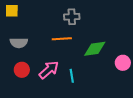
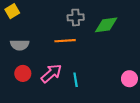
yellow square: (12, 11) -> (12, 11), turned -32
green diamond: (95, 49) -> (106, 25), moved
pink circle: (123, 63) -> (129, 79), moved

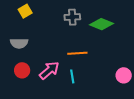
yellow square: (12, 11) -> (25, 11), moved
green diamond: (106, 25) -> (101, 24), turned 30
orange line: (65, 41) -> (77, 53), moved

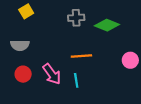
pink arrow: (49, 70) -> (52, 74), turned 95
pink circle: (124, 75) -> (130, 60), moved

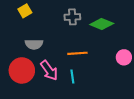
gray semicircle: (20, 45) -> (34, 44), moved
red circle: (23, 74) -> (22, 70), size x1.6

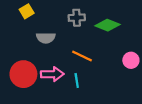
gray semicircle: (34, 44) -> (46, 38), moved
orange line: (77, 53) -> (82, 56), turned 30
pink arrow: (49, 70) -> (52, 74), turned -55

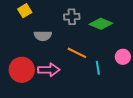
cyan line: (77, 80) -> (98, 68), moved

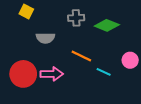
yellow square: (25, 11) -> (26, 12), turned -32
cyan line: (98, 68) -> (104, 72), turned -56

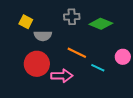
yellow square: (26, 12) -> (26, 22), moved
red circle: (23, 74) -> (37, 64), moved
pink arrow: (52, 74) -> (62, 76), moved

